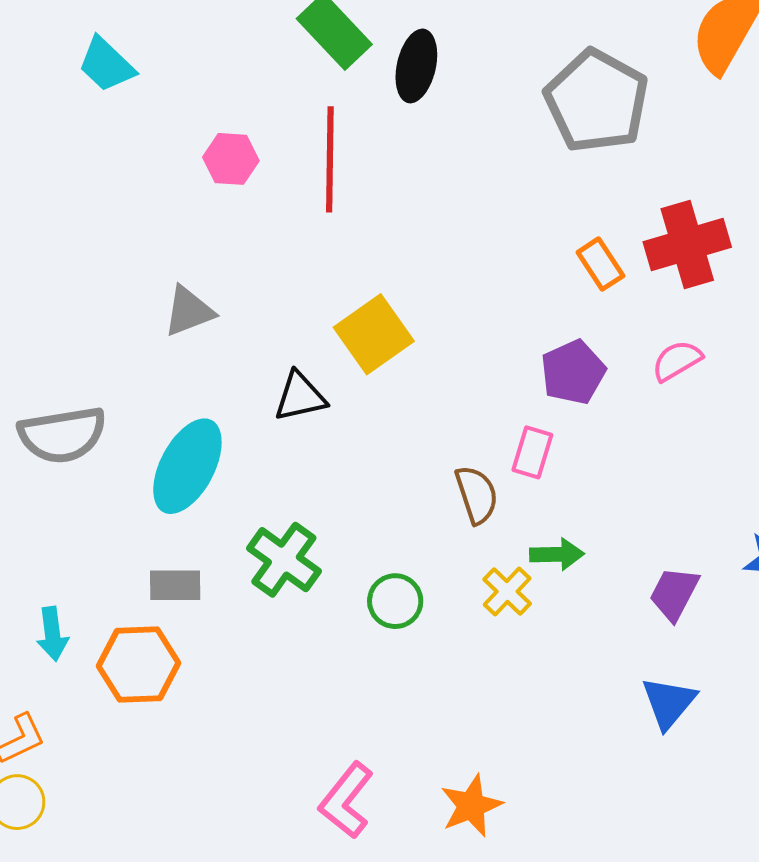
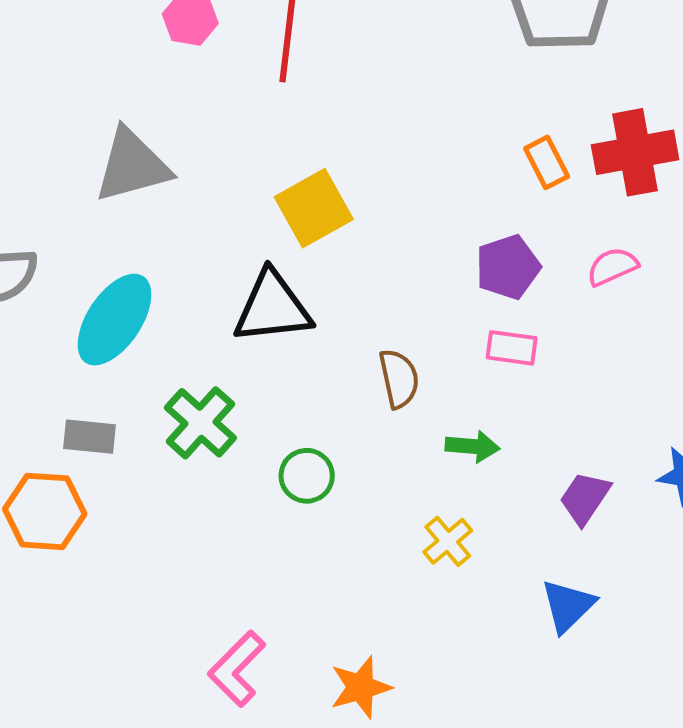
gray triangle: (189, 311) -> (132, 166), size x1.5
black triangle: (300, 397) -> (273, 307), moved, size x1.5
pink rectangle: (532, 452) -> (512, 348), moved, turned 75
yellow cross: (507, 592) -> (448, 541), moved

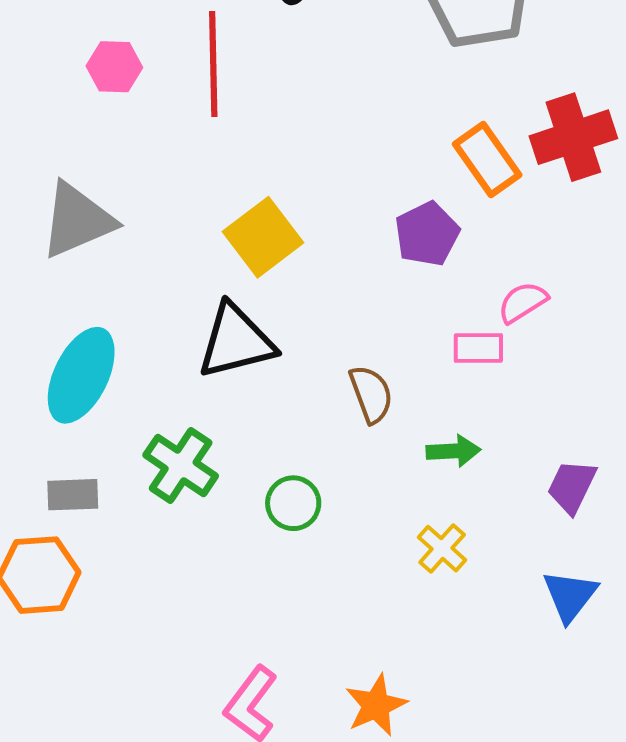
orange rectangle: (547, 162) -> (487, 160), size x1.4
purple pentagon: (508, 267) -> (427, 234), moved
pink semicircle: (612, 267) -> (523, 302), moved

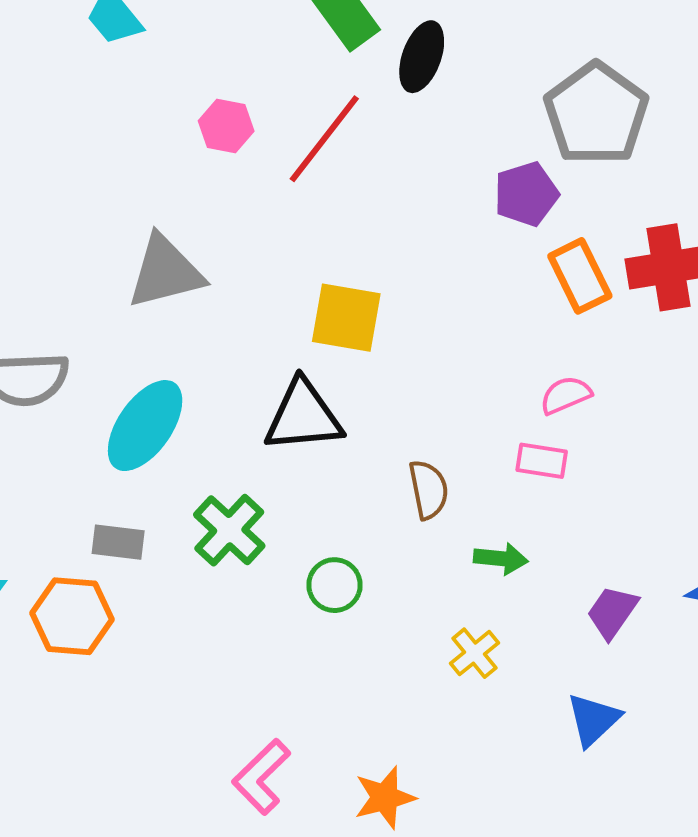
red line: (213, 64) -> (324, 139), turned 30
purple pentagon: (427, 234) -> (526, 194), moved
yellow square: (263, 237) -> (346, 318), turned 38
pink semicircle: (523, 302) -> (566, 395), moved

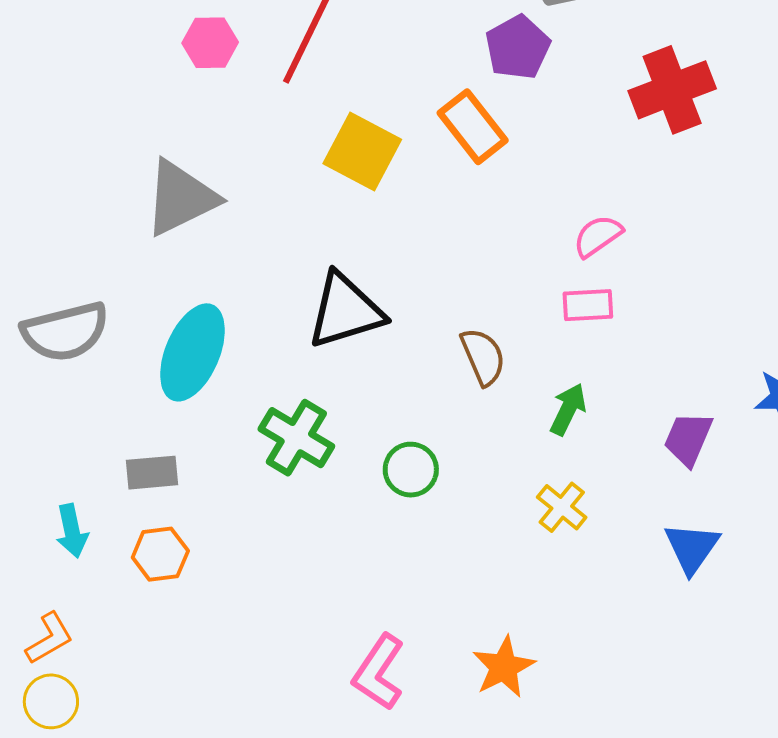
orange rectangle: (580, 276) -> (473, 127), moved
yellow square: (346, 318) -> (362, 152), moved, turned 30
gray rectangle: (118, 542) -> (152, 473), moved
green arrow: (501, 559) -> (568, 409), turned -58
orange hexagon: (72, 616) -> (160, 554), size x0.7

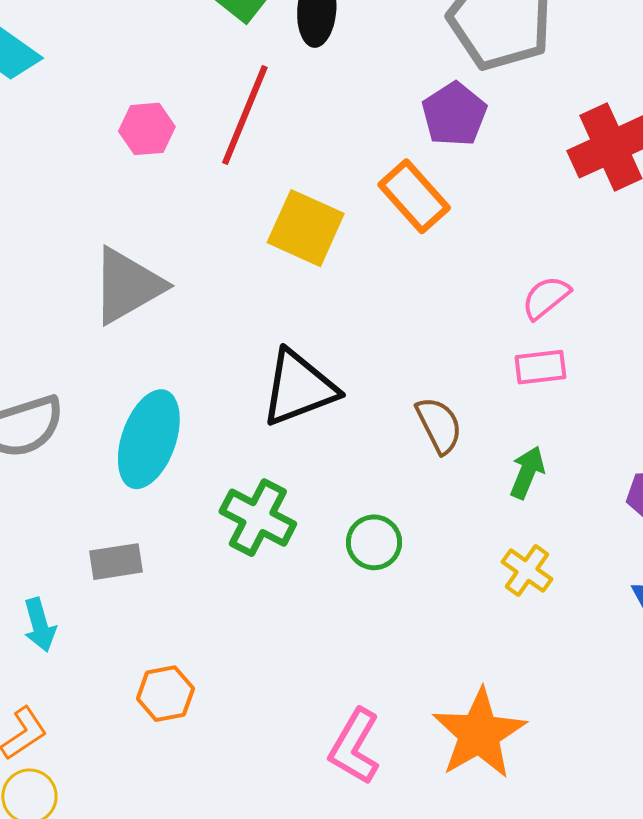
orange hexagon: (160, 554) -> (165, 694), moved
orange star: (504, 667) -> (479, 734), size x1.5

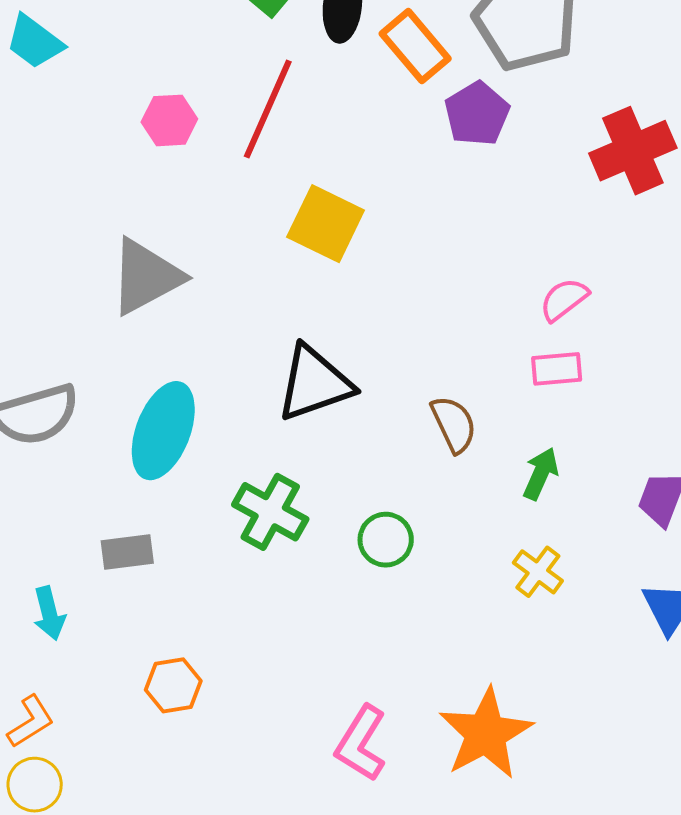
orange rectangle: (414, 196) -> (415, 46), moved

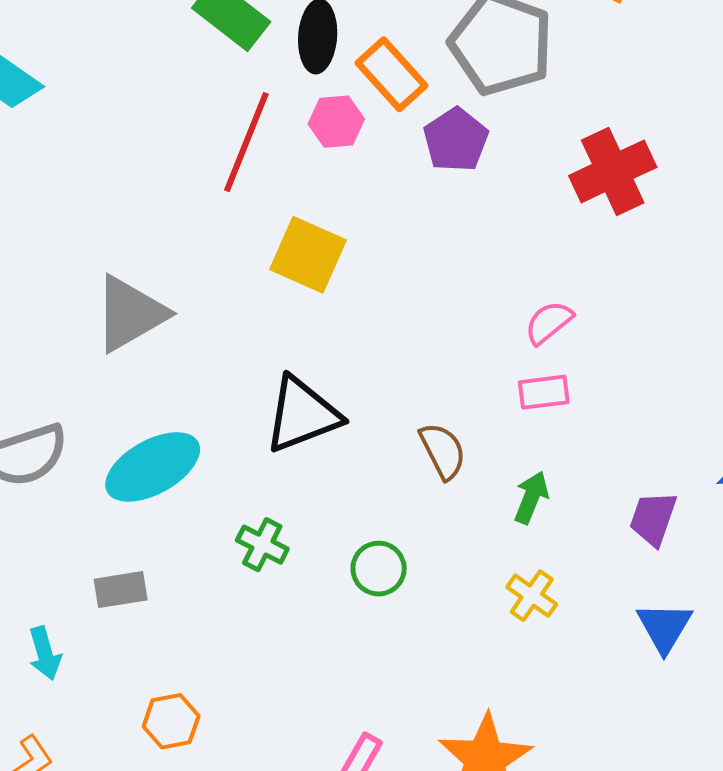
pink hexagon: (169, 120) -> (336, 122), moved
cyan ellipse: (163, 431) -> (153, 467), turned 42
green cross: (270, 512) -> (262, 545), size x0.7

